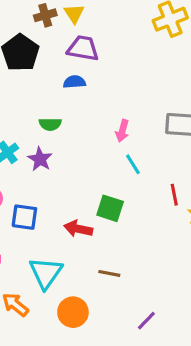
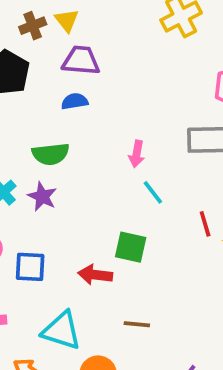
green semicircle: (50, 124) -> (51, 154), size x1.4
cyan triangle: (46, 273) -> (62, 331), turned -42

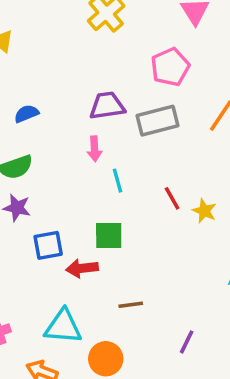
purple trapezoid: (81, 61) -> (107, 106), moved
cyan line: (153, 192) -> (118, 181), turned 35
blue square: (30, 267) -> (48, 245), moved

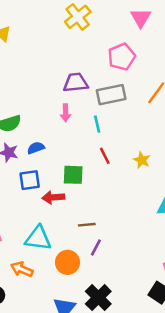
blue semicircle: (26, 114) -> (36, 148), moved
cyan line: (118, 181) -> (97, 124), moved
red line: (172, 198) -> (105, 156), moved
purple line: (187, 342) -> (96, 248), moved

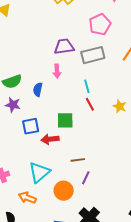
cyan line: (97, 124) -> (87, 86), moved
blue semicircle: (36, 148) -> (38, 89), moved, turned -56
cyan triangle: (38, 238) -> (39, 172), turned -45

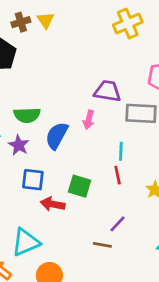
blue semicircle: (38, 89) -> (57, 136), size x1.5
brown line: (78, 160) -> (102, 245), moved
purple line: (86, 178) -> (118, 224), moved

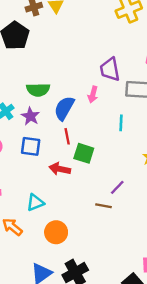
purple trapezoid: (108, 91) -> (110, 69), turned -110
red line: (118, 175) -> (67, 136), moved
blue square: (33, 180) -> (31, 146), moved
cyan triangle: (26, 242) -> (35, 203), size x0.7

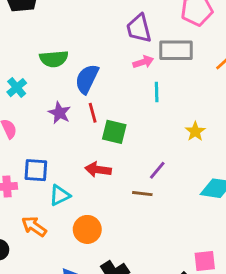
pink arrow: (93, 94) -> (143, 62), moved, turned -119
purple star: (30, 116) -> (59, 113), moved
blue square: (31, 146) -> (36, 170), moved
red arrow: (60, 169) -> (98, 170), moved

